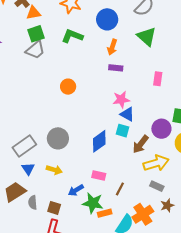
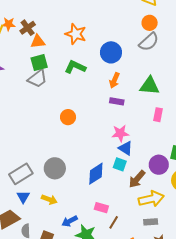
green triangle: (147, 37) -> (150, 86), moved, turned -40
pink rectangle: (99, 175) -> (101, 208), moved
gray rectangle: (157, 186) -> (151, 222), turned -32

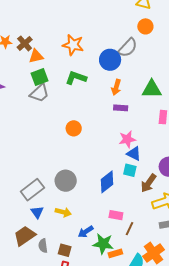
gray semicircle: (149, 42) -> (128, 48), moved

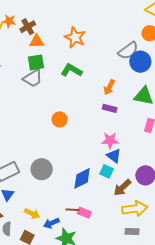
blue circle: (110, 60) -> (140, 62), moved
yellow arrow: (63, 212) -> (32, 214), moved
brown line: (130, 229) -> (73, 210), moved, turned 56

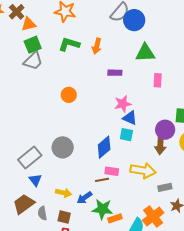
orange arrow: (109, 87) -> (97, 46), moved
brown arrow: (122, 188) -> (160, 145), moved, turned -30
yellow arrow: (135, 209) -> (143, 171), moved, turned 30
pink rectangle: (84, 213) -> (112, 171), moved

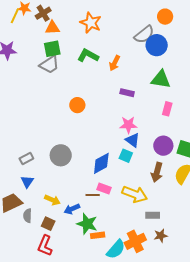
purple circle: (165, 130) -> (163, 146), moved
gray rectangle: (30, 157) -> (26, 159), size x0.6

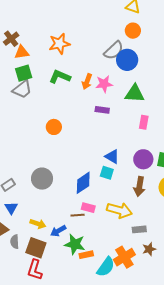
orange star: (91, 23) -> (59, 44), turned -30
pink star: (128, 125) -> (104, 84), moved
brown square: (48, 224) -> (36, 248), size x1.5

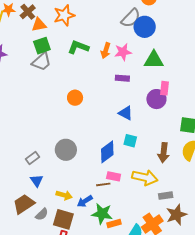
orange star: (59, 44) -> (64, 15), moved
blue triangle: (112, 157) -> (126, 113), moved
purple circle: (143, 159) -> (156, 99), moved
gray semicircle: (15, 242) -> (42, 214), turned -128
brown star: (149, 249) -> (176, 215), size x1.5

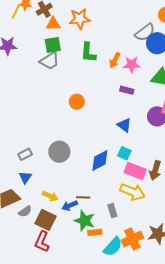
green L-shape: (78, 47) -> (88, 52), turned -115
pink rectangle: (114, 176) -> (135, 171), moved, size x1.5
brown line: (103, 184) -> (83, 197), moved
gray rectangle: (166, 196) -> (112, 211), moved, turned 72

